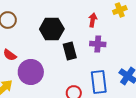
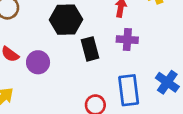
purple circle: (31, 72) -> (38, 62), moved, size x0.7

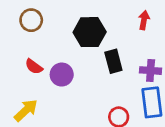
purple cross: (127, 40) -> (151, 71), moved

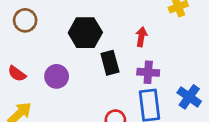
red arrow: (144, 20) -> (141, 37), moved
red semicircle: (34, 67) -> (17, 74), moved

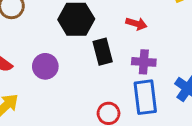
red arrow: (141, 37) -> (136, 24), turned 96

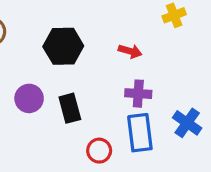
black rectangle: (103, 52) -> (70, 108), moved

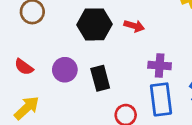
red arrow: (130, 51) -> (134, 26), moved

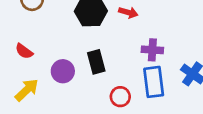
purple circle: (65, 70) -> (63, 71), moved

